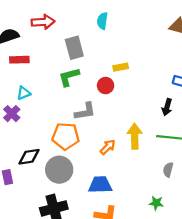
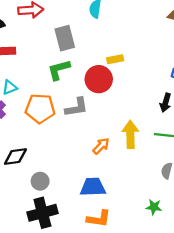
red circle: (106, 86) -> (99, 79), size x1.5
orange pentagon: (66, 136) -> (40, 108), moved
gray circle: (59, 170) -> (40, 181), moved, size x0.6

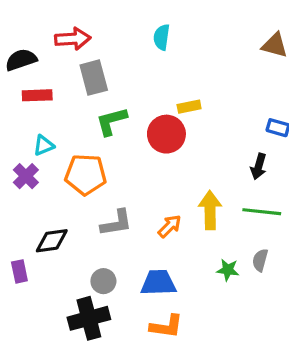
gray rectangle: (65, 38) -> (94, 78), moved
gray L-shape: (76, 107) -> (116, 223), moved
gray circle: (40, 181) -> (103, 281), moved
green star: (154, 207) -> (228, 270), moved

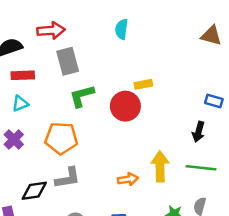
cyan triangle: (44, 145) -> (20, 104), moved
gray L-shape: (116, 223) -> (68, 178), moved
orange arrow: (170, 226) -> (128, 179), turned 36

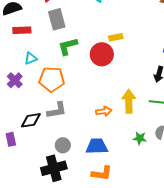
cyan triangle: (20, 104) -> (31, 58), moved

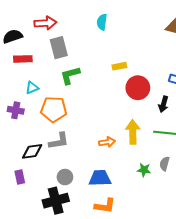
red circle: (102, 54) -> (138, 88), moved
purple cross: (15, 80) -> (16, 110), turned -35
purple rectangle: (11, 139) -> (20, 177), moved

